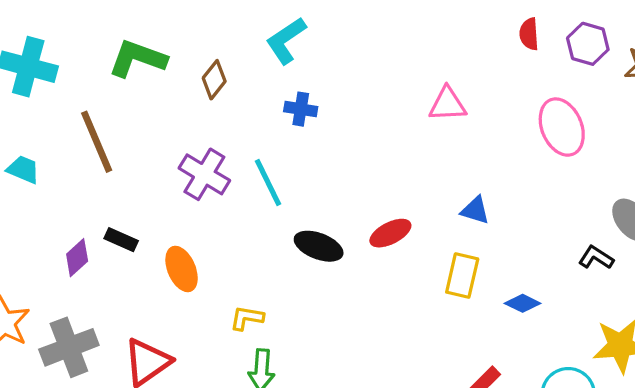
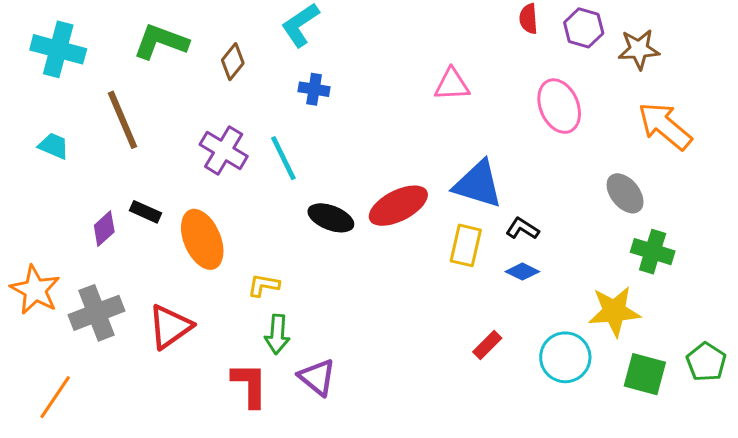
blue triangle: (475, 210) -> (478, 184), size x1.8
red ellipse: (390, 233) -> (398, 206), size x1.5
black L-shape: (596, 258) -> (522, 229), moved
orange ellipse: (182, 269) -> (202, 239), size x1.4

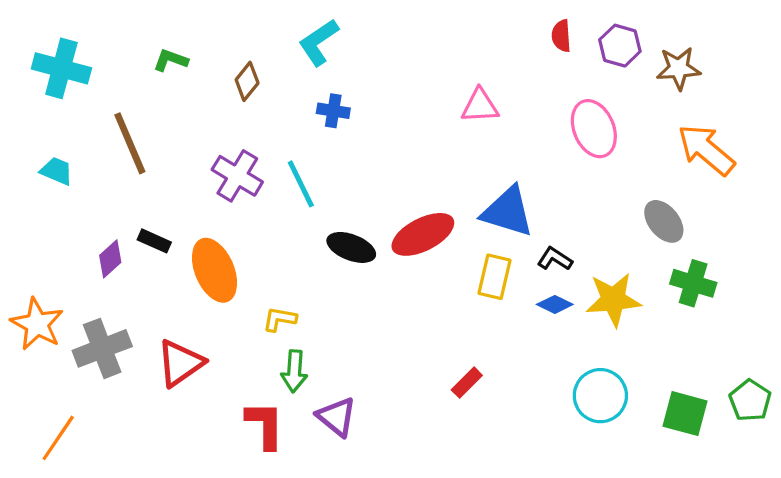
green L-shape: (161, 42) -> (171, 60), size x0.6
yellow star: (614, 311) -> (613, 300), moved
red rectangle: (487, 345) -> (467, 383), moved

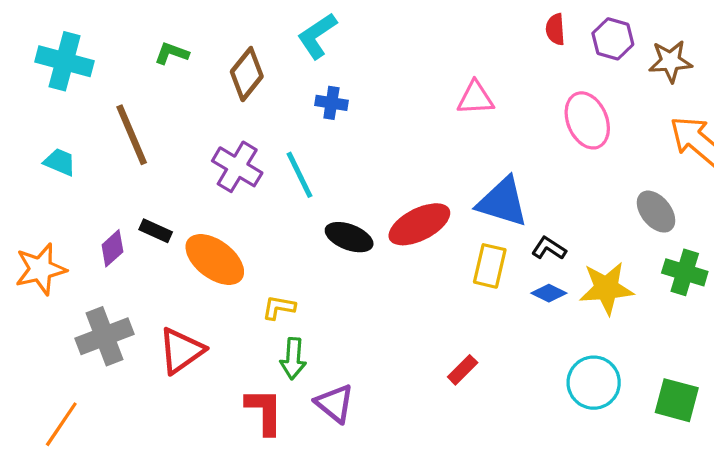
brown diamond: (247, 81) -> (247, 74), size x1.4
orange ellipse: (214, 270) -> (215, 260), turned -30
orange star: (37, 324) -> (41, 269), moved, turned 30

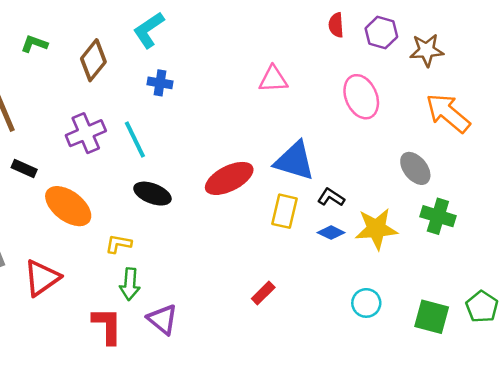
purple cross: (237, 167) -> (86, 133), turned 36
black rectangle: (156, 231) -> (24, 168), moved
black ellipse: (349, 237) -> (152, 194), moved
cyan circle: (594, 383) -> (366, 303), size x0.7

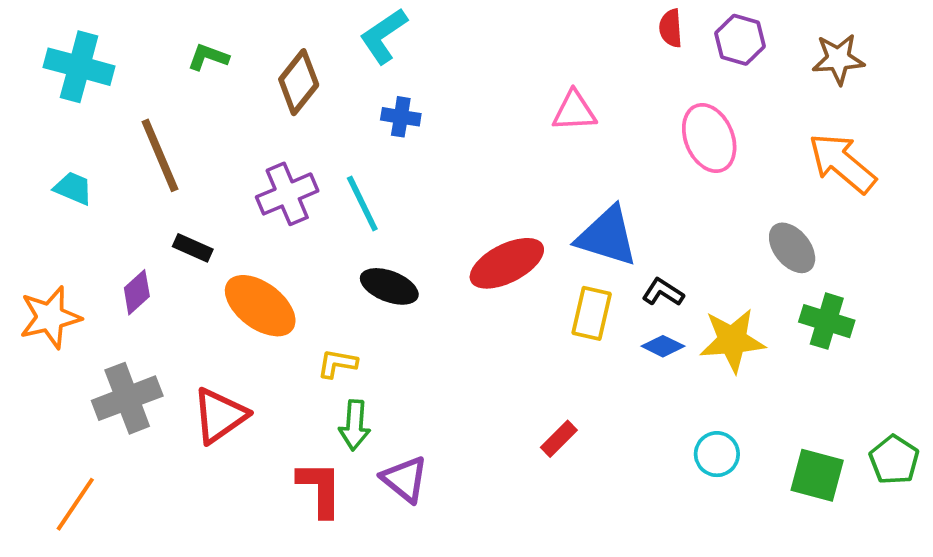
brown star: (427, 50) -> (838, 59), moved

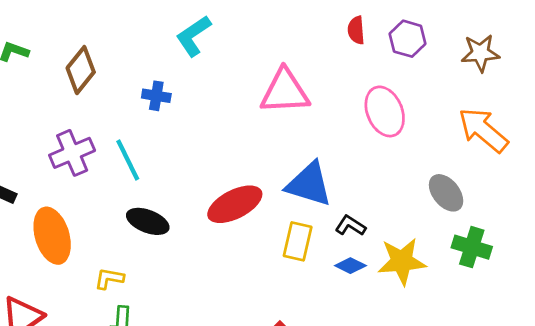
cyan L-shape: (383, 36) -> (193, 36), moved
pink triangle: (574, 111) -> (285, 92), size x1.5
orange ellipse: (260, 306) -> (52, 236), turned 36

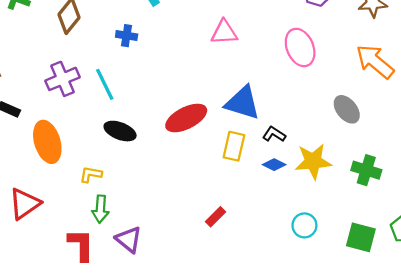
pink triangle: (285, 92) -> (224, 32), size x0.7
green cross: (472, 247) -> (366, 170), moved

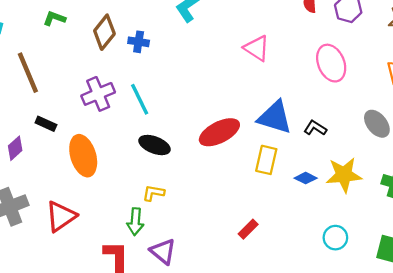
pink triangle: (224, 32) -> (257, 48), turned 36
blue cross: (127, 36) -> (139, 42), moved
black L-shape: (274, 134) -> (315, 128), moved
yellow L-shape: (91, 174) -> (153, 193), moved

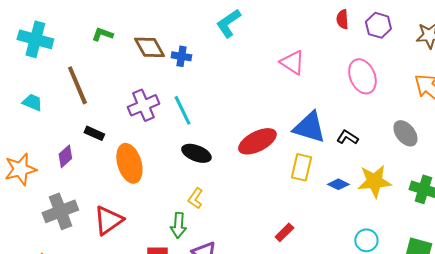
brown diamond: (104, 32) -> (149, 47), turned -68
yellow L-shape: (153, 193) -> (195, 198), turned -65

